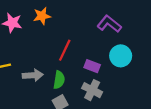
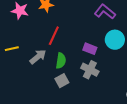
red line: (65, 50) -> (54, 36), moved
gray arrow: (33, 75) -> (38, 57), turned -36

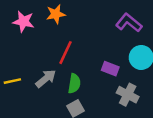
yellow line: (12, 49) -> (12, 81), moved
gray cross: (90, 70) -> (128, 95), moved

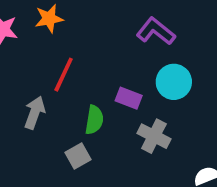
gray arrow: (46, 79) -> (35, 113), turned -30
green semicircle: (74, 84) -> (94, 120), moved

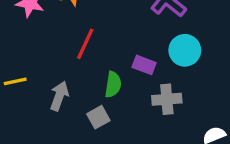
gray arrow: (35, 113) -> (59, 96), moved
gray cross: (154, 136) -> (167, 99), turned -32

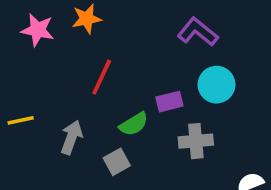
purple rectangle: (144, 65) -> (169, 102), turned -35
green semicircle: (113, 85) -> (134, 124), turned 50

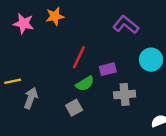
red line: (102, 77) -> (79, 57), moved
cyan circle: (217, 85) -> (151, 60), moved
gray arrow: (72, 137) -> (31, 98), moved

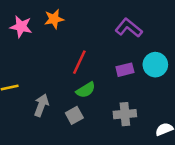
purple rectangle: (108, 69) -> (125, 70), moved
gray cross: (125, 94) -> (125, 114), moved
gray arrow: (31, 98) -> (41, 105), moved

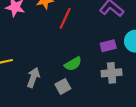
red line: (79, 62) -> (65, 18), moved
gray cross: (125, 114) -> (112, 73), moved

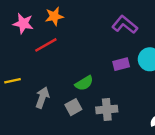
red line: (65, 18) -> (46, 45), moved, turned 35
gray cross: (112, 73) -> (107, 109), moved

